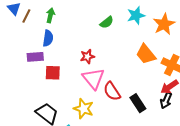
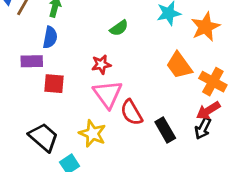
green semicircle: (107, 22) -> (119, 28), moved

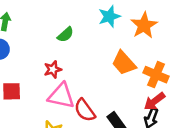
pink triangle: (108, 94) -> (61, 96), turned -36

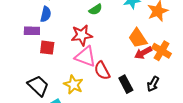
red star: (53, 69) -> (82, 35), size x1.5
red arrow: (154, 101) -> (143, 53), moved

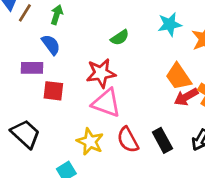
blue semicircle: (46, 14) -> (51, 45), turned -49
red semicircle: (102, 71) -> (128, 140), moved
black trapezoid: (38, 86) -> (26, 134), moved

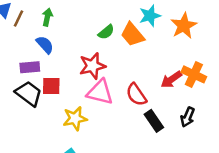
orange trapezoid: (178, 77) -> (132, 35), moved
black trapezoid: (26, 134) -> (29, 94), moved
red semicircle: (128, 140) -> (136, 95), moved
yellow star: (90, 142) -> (75, 118), moved, turned -30

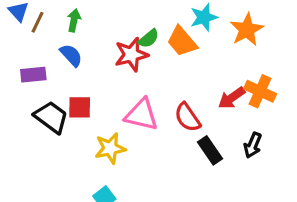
red star: (92, 66) -> (131, 55), moved
purple rectangle: (30, 67) -> (33, 75), moved

